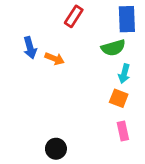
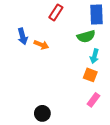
pink rectangle: (123, 131) -> (93, 100), turned 48

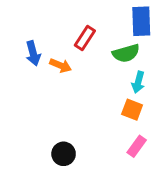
red rectangle: (56, 12) -> (85, 38), moved
black circle: (42, 113) -> (64, 154), moved

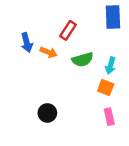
green semicircle: (126, 53) -> (83, 60), moved
pink rectangle: (137, 146) -> (109, 117), turned -49
black circle: (64, 154) -> (47, 113), moved

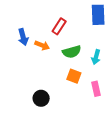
orange square: (106, 87) -> (74, 76), moved
pink rectangle: (109, 117) -> (96, 89), moved

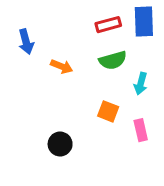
red rectangle: (59, 26) -> (108, 25), moved, turned 42
blue arrow: (23, 37) -> (26, 42), moved
green semicircle: (72, 52) -> (113, 60), moved

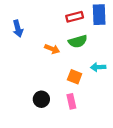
orange arrow: (62, 66) -> (52, 49), moved
cyan arrow: (141, 84) -> (98, 67), moved, turned 72
pink rectangle: (141, 130) -> (71, 101), moved

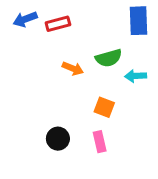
red rectangle: (75, 17) -> (58, 24), moved
blue arrow: (18, 29) -> (25, 19), moved, turned 84
cyan arrow: (98, 67) -> (136, 76), moved

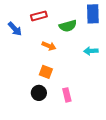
blue arrow: (25, 19) -> (15, 29), moved, turned -112
green semicircle: (109, 58) -> (68, 26), moved
orange square: (104, 107) -> (46, 72), moved

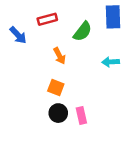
green semicircle: (68, 26) -> (83, 31), turned -36
orange arrow: (49, 46) -> (59, 56), turned 40
black circle: (39, 93) -> (58, 113), moved

